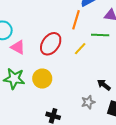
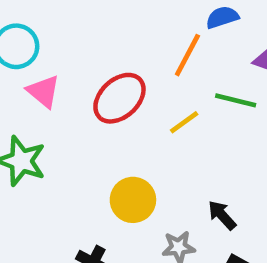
yellow circle: (42, 79) -> (133, 200), moved

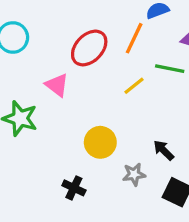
pink triangle: (43, 91) -> (57, 85), moved
red ellipse: (119, 98) -> (89, 48), moved

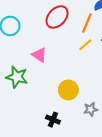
red ellipse: (89, 48) -> (57, 17), moved
yellow line: (134, 86) -> (85, 45), moved

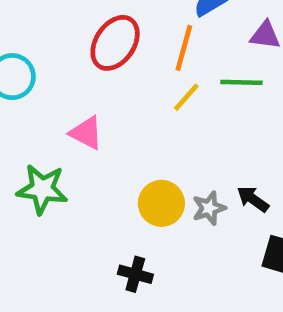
gray star: (91, 109) -> (209, 208), moved

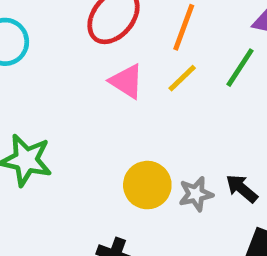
green line: (241, 82) -> (240, 68), turned -63
pink triangle: (86, 133) -> (127, 81), moved

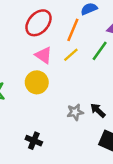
yellow circle: (147, 185) -> (37, 82), moved

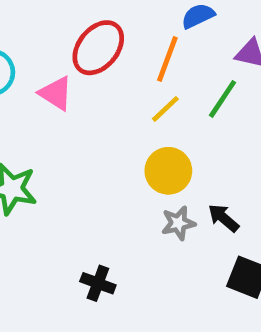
pink triangle: (43, 55) -> (56, 93), moved
yellow circle: (37, 82) -> (168, 171), moved

